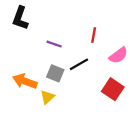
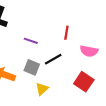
pink semicircle: (118, 55) -> (89, 51), turned 48
yellow triangle: (47, 97) -> (42, 89), moved

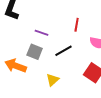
gray square: (32, 67) -> (35, 52), moved

